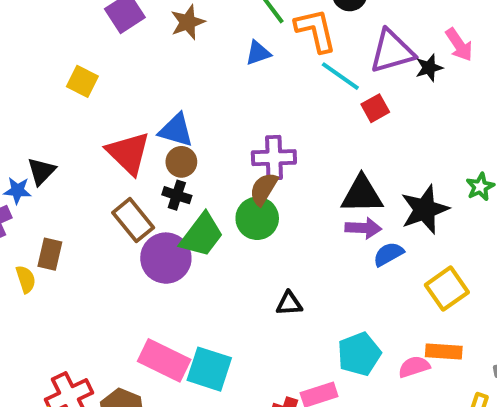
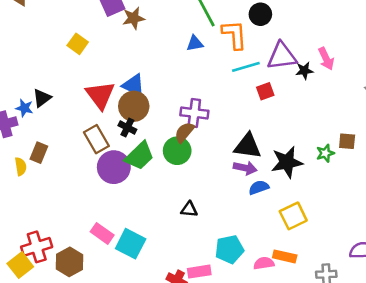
brown star: (188, 22) -> (134, 18), moved
cyan line: (340, 76) -> (246, 67), turned -60
brown circle: (181, 162) -> (134, 106), size x1.5
pink rectangle: (164, 360) -> (102, 233), size x0.7

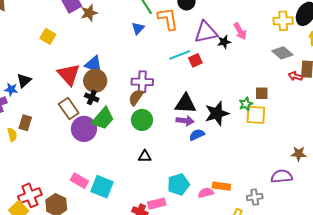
blue triangle: (195, 43) -> (138, 28), turned -32
cyan line: (246, 67) -> (180, 55), moved
green circle: (177, 151) -> (142, 120), moved
yellow square: (293, 216) -> (256, 115), moved, turned 35

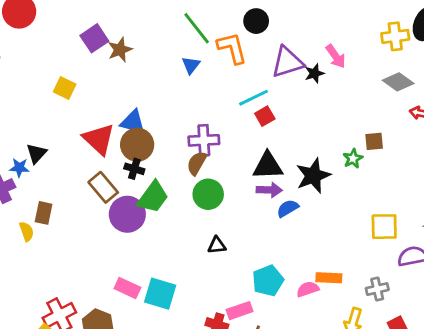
red square: (195, 60) -> (265, 116), moved
yellow square: (256, 115) -> (384, 227), moved

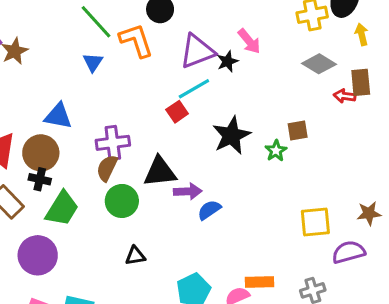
cyan line: (253, 98) -> (194, 89), moved
blue triangle: (133, 122) -> (58, 116), moved
black triangle: (268, 166) -> (160, 172), moved
black star: (313, 176) -> (231, 135), moved
purple circle: (127, 214) -> (38, 255), moved

